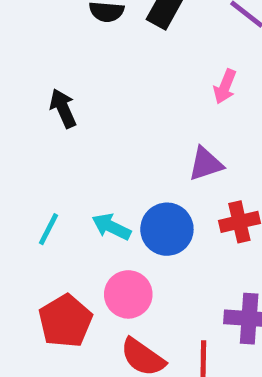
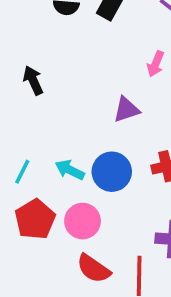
purple triangle: (206, 164) -> (126, 110), moved
red pentagon: (65, 321) -> (35, 219), moved

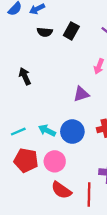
cyan line: (22, 172) -> (18, 132), turned 40
red pentagon: (35, 219) -> (26, 160), turned -30

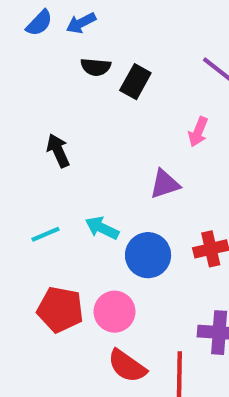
black rectangle: (71, 31) -> (135, 82), moved
cyan arrow: (47, 130) -> (102, 228), moved
cyan line: (18, 132) -> (46, 234), moved

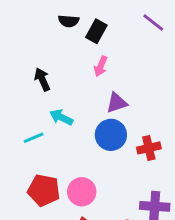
pink arrow: (198, 132) -> (101, 66), moved
cyan arrow: (102, 228) -> (61, 117), moved
blue circle: (148, 255) -> (111, 135), moved

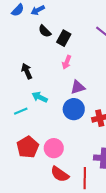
black semicircle: (69, 21) -> (45, 31), turned 40
red pentagon: (44, 190) -> (28, 147), turned 30

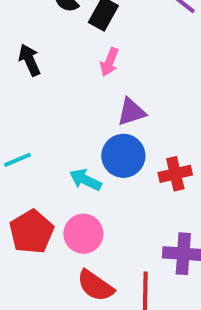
black arrow: (27, 71) -> (29, 60), moved
cyan arrow: (40, 97) -> (85, 180), moved

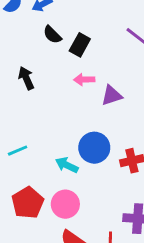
pink arrow: (109, 62) -> (84, 80), turned 66
purple triangle: (131, 112) -> (112, 96), moved

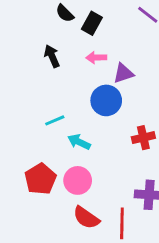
black arrow: (26, 78) -> (52, 56), moved
blue circle: (94, 148) -> (106, 100), moved
cyan line: (18, 151) -> (55, 120), moved

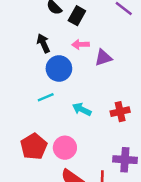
blue circle: (106, 100) -> (59, 68), moved
cyan arrow: (79, 142) -> (82, 109), moved

